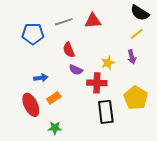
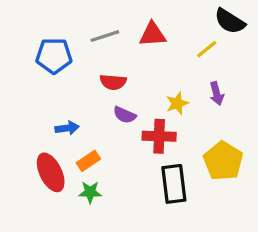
yellow line: (137, 34) -> (207, 49), moved
red semicircle: (69, 50) -> (113, 82), turned -63
green star: (55, 128) -> (90, 192), moved

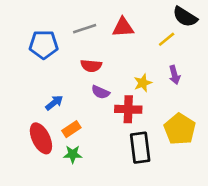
blue arrow: (67, 128) -> (54, 103), turned -30

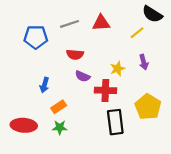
blue arrow: (54, 103) -> (44, 85), turned 144
red ellipse: (41, 138) -> (24, 125), moved, turned -60

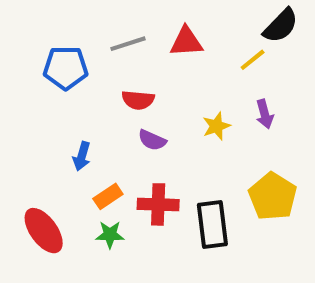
black semicircle: (152, 14) -> (281, 26), turned -78
red cross: (105, 90) -> (158, 204), moved
red ellipse: (24, 125) -> (44, 231), turned 50

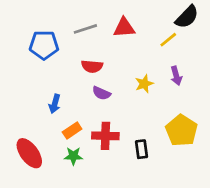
black rectangle: (212, 225) -> (141, 149), size x0.6

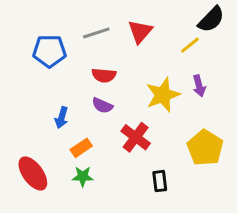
red triangle: (124, 28) -> (140, 31), turned -45
yellow star: (144, 84) -> (163, 95), size x1.6
purple semicircle: (101, 93) -> (102, 105), moved
red cross: (105, 136) -> (136, 137), moved, turned 35
black rectangle: (141, 149) -> (160, 181), moved

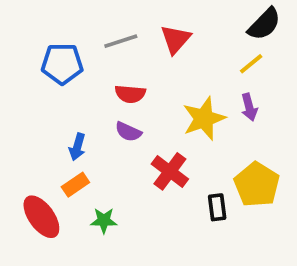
yellow line: (190, 45) -> (251, 64), moved
orange rectangle: (81, 148) -> (75, 185), moved
black rectangle: (160, 181) -> (217, 207), moved

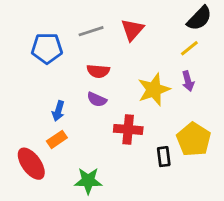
red cross: (170, 171) -> (128, 129), turned -32
green star: (104, 221) -> (88, 181), moved, size x1.4

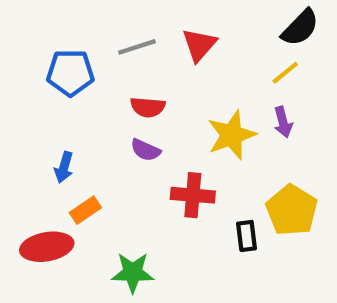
blue arrow: (58, 111) -> (64, 167), moved
red ellipse: (31, 164) -> (47, 247), turned -64

